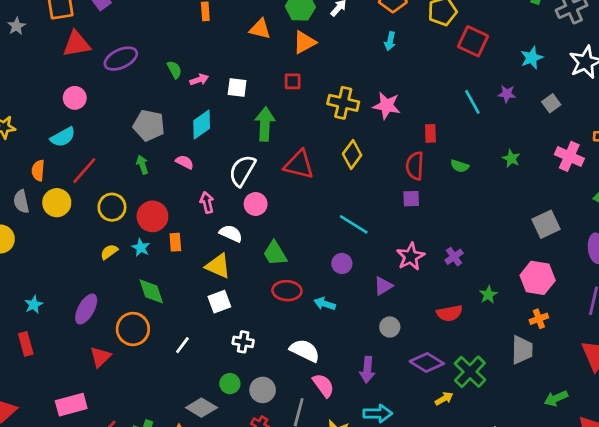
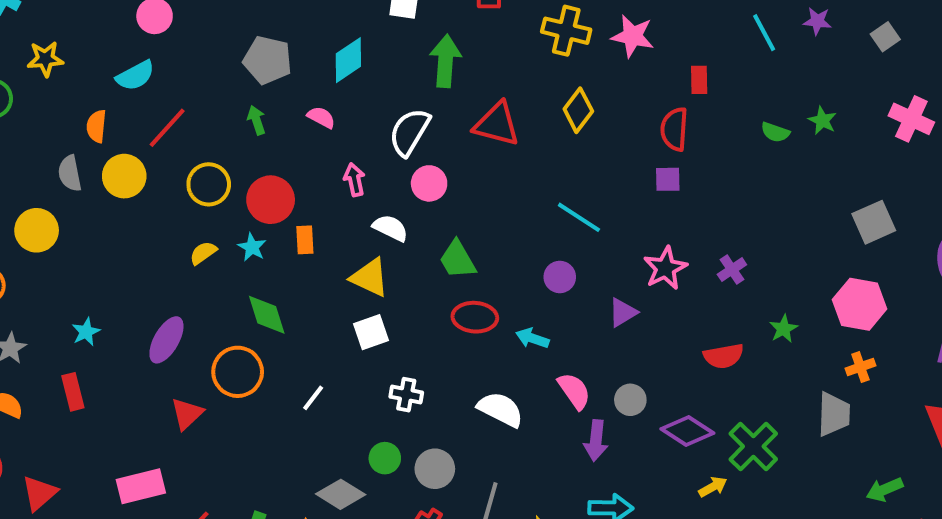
green semicircle: (460, 166) -> (775, 132), moved
gray circle: (390, 327) -> (630, 400), moved
pink semicircle: (323, 385) -> (574, 391), moved

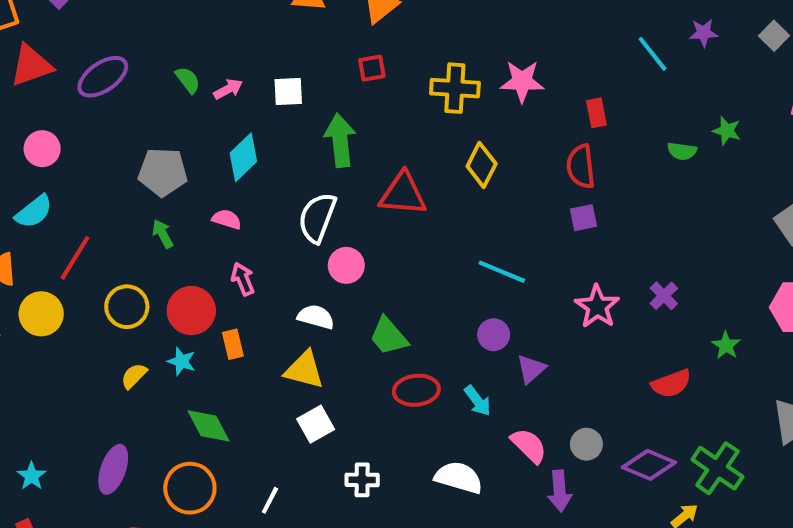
pink arrow: (354, 180) -> (243, 279), moved
purple triangle: (623, 313) -> (531, 369), moved
cyan arrow: (532, 338) -> (478, 401), turned -136

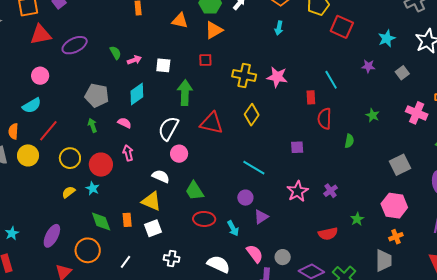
cyan line: (653, 54) -> (331, 80), moved
green semicircle: (682, 151) -> (349, 141), moved, turned -96
red semicircle: (581, 166) -> (325, 119), moved
orange rectangle: (233, 344) -> (127, 220), moved

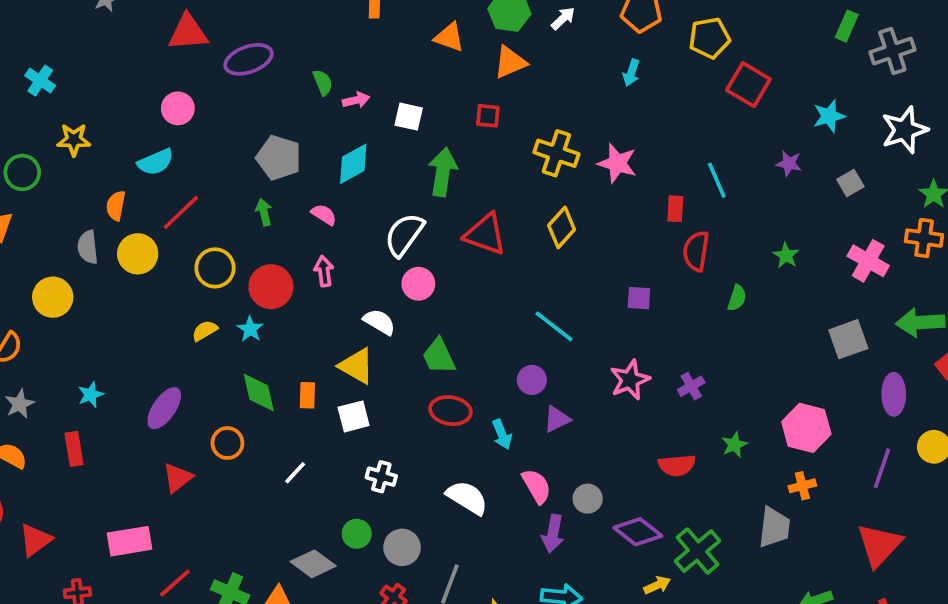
gray square: (400, 165) -> (848, 339), moved
orange circle: (88, 250) -> (227, 443), size x0.7

